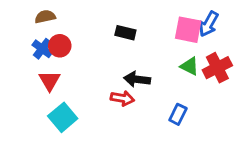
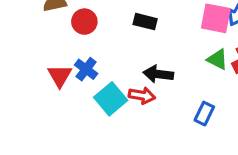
red circle: (60, 46) -> (84, 22), moved
blue cross: (42, 49) -> (86, 69), moved
cyan square: (63, 117) -> (111, 99), moved

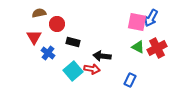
black rectangle: (145, 22) -> (73, 42), moved
blue cross: (86, 69) -> (48, 53), moved
red triangle: (60, 76) -> (34, 37), moved

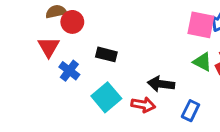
red circle: (57, 24) -> (72, 22), moved
black arrow: (102, 56) -> (161, 84), moved
red arrow: (92, 69) -> (143, 105), moved

